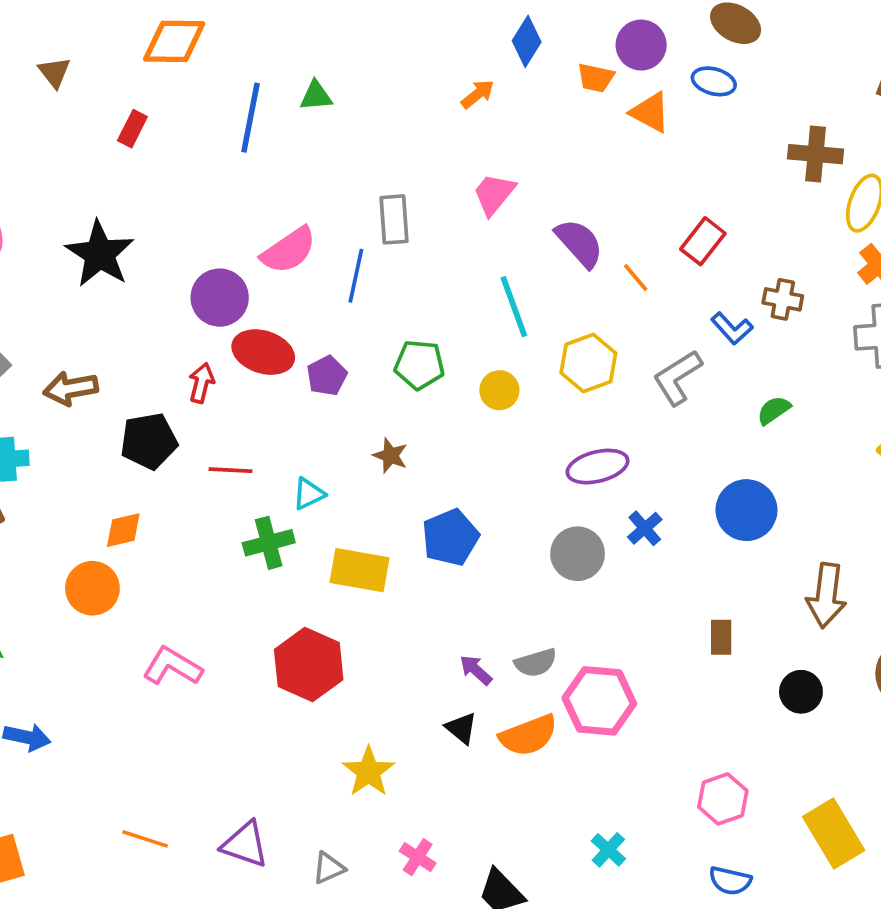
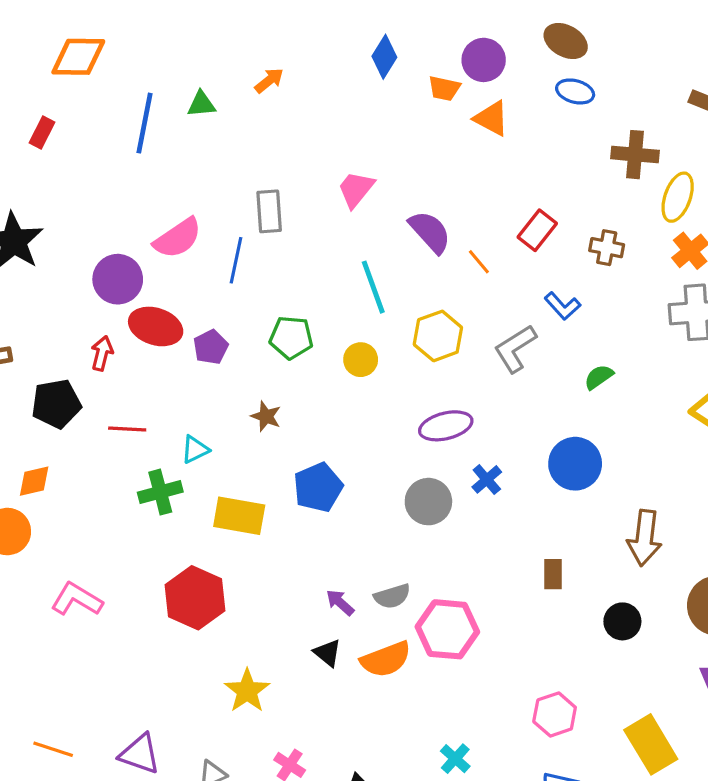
blue ellipse: (714, 81) -> (575, 91), moved
orange arrow: (478, 94) -> (269, 80), moved
brown cross: (783, 299) -> (607, 248), moved

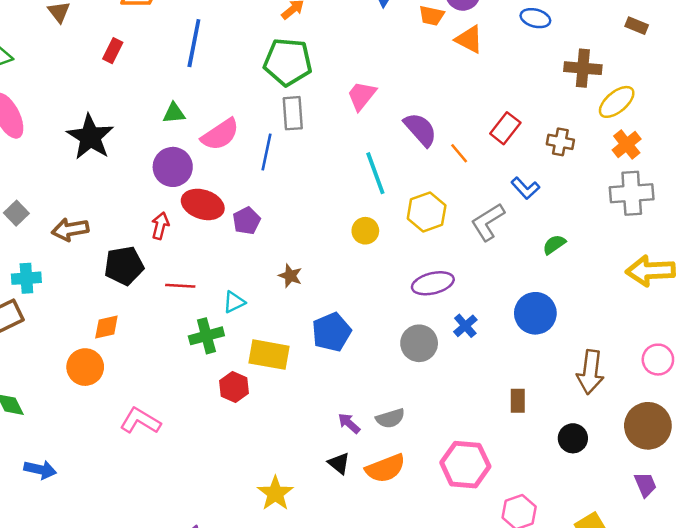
green triangle: (201, 104) -> (174, 113), moved
yellow ellipse: (678, 197) -> (617, 102), turned 30
green pentagon: (291, 338) -> (288, 62), moved, size x1.4
red hexagon: (195, 598) -> (234, 387), moved, size x0.6
pink hexagon: (447, 629) -> (465, 465), moved

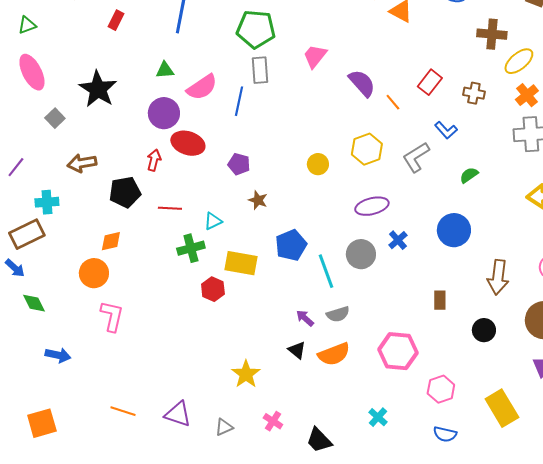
cyan line: (375, 173) -> (326, 271), moved
gray square: (16, 213) -> (55, 118), moved
purple pentagon: (246, 221) -> (239, 164), moved, turned -30
pink L-shape: (140, 421) -> (112, 316), moved, turned 72

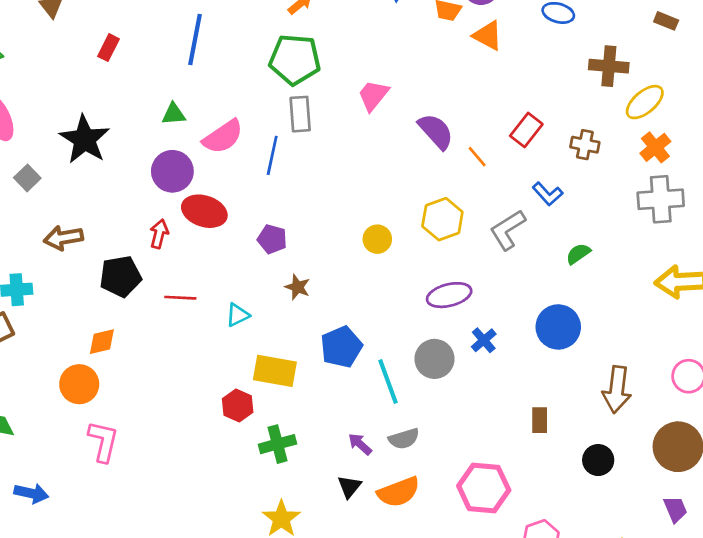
green cross: (191, 248) -> (277, 444), moved
black triangle: (297, 350) -> (349, 487), turned 30

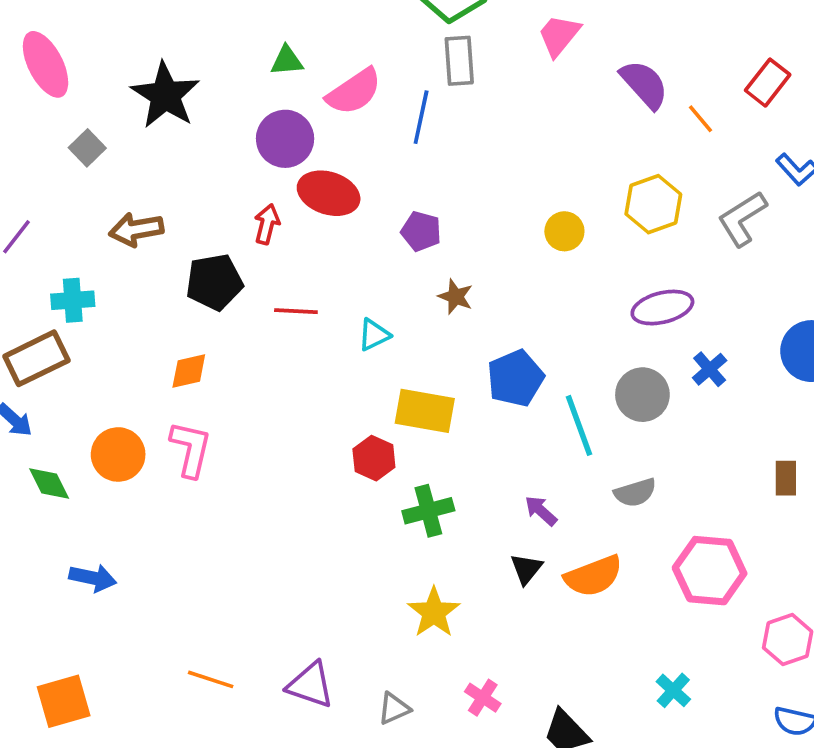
orange circle: (79, 384) -> (118, 454), moved
gray semicircle: (404, 439) -> (635, 493), moved
pink L-shape: (103, 441) -> (191, 449), moved

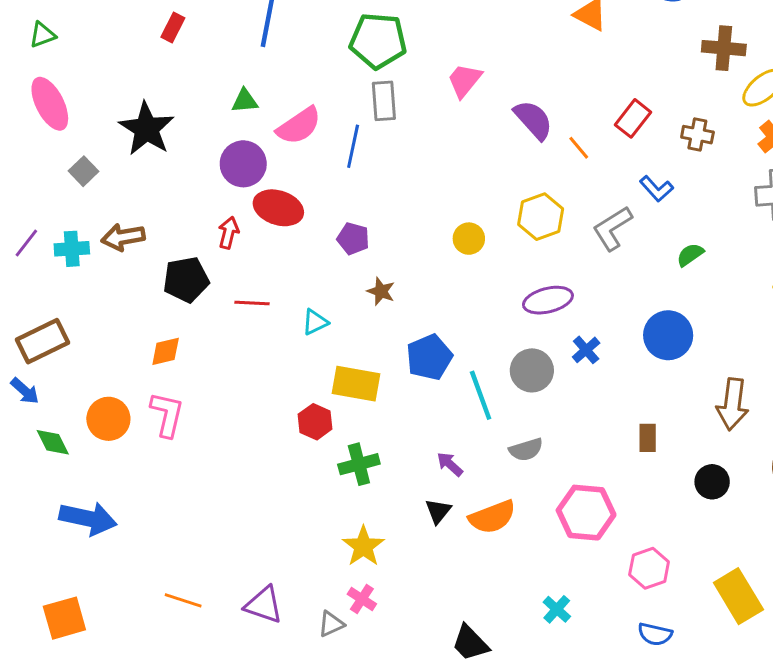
cyan cross: (73, 300) -> (72, 249), moved
blue arrow: (93, 578) -> (88, 518), size x1.5
pink cross: (483, 698) -> (362, 599), moved

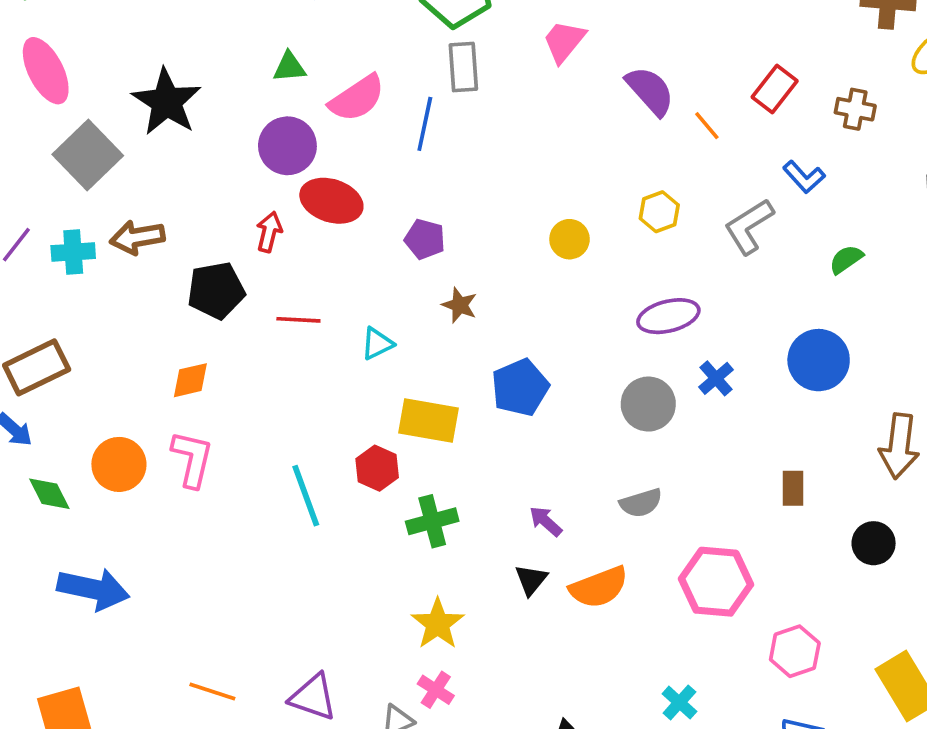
gray square: (84, 171) -> (88, 155), size x1.8
yellow hexagon: (541, 217) -> (659, 212), size x0.7
cyan line: (481, 395) -> (306, 496), moved

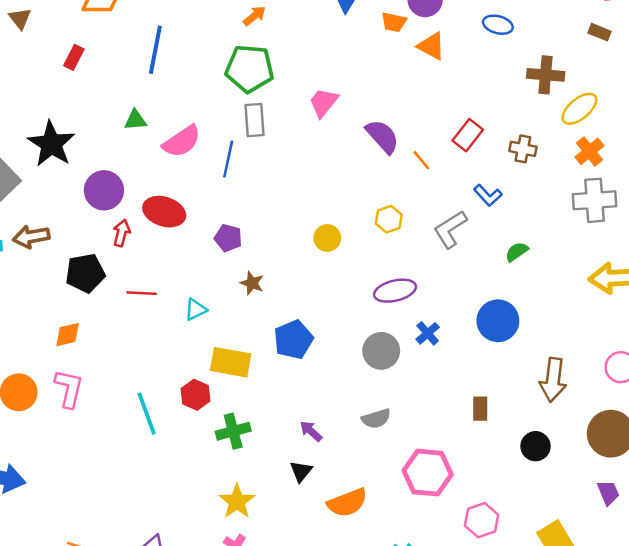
purple circle: (287, 146) -> (104, 190), moved
orange semicircle: (599, 587) -> (347, 503), moved

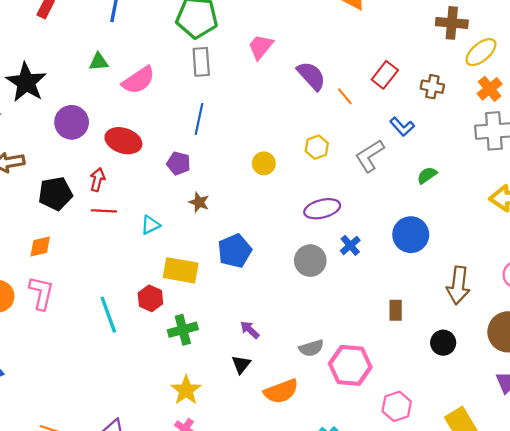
blue line: (228, 159) -> (199, 119), moved
red arrow: (122, 233) -> (97, 180), moved
gray semicircle: (376, 419) -> (311, 348), moved

